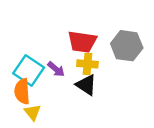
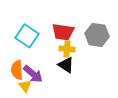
purple arrow: (56, 69) -> (33, 74), moved, size x1.5
cyan square: (29, 70) -> (27, 36), moved

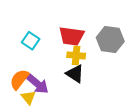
cyan square: (27, 36) -> (31, 41), size x0.7
orange semicircle: (17, 70) -> (19, 79), turned 42

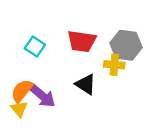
yellow cross: (76, 55) -> (114, 65), moved
yellow triangle: (28, 97) -> (19, 109), moved

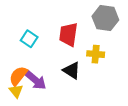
red trapezoid: (82, 41) -> (68, 34), turned 90
gray hexagon: (126, 45) -> (105, 18), moved

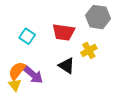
red trapezoid: (68, 34) -> (64, 32), turned -90
yellow cross: (96, 54) -> (89, 50), turned -35

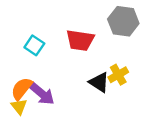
yellow cross: (89, 50) -> (118, 75), moved
black triangle: (67, 66) -> (99, 82), moved

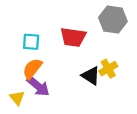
cyan square: (34, 45) -> (31, 42), turned -30
orange semicircle: (22, 89) -> (32, 69), moved

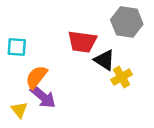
cyan square: (31, 42) -> (17, 47), moved
black triangle: (91, 76) -> (105, 60), moved

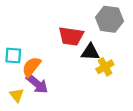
cyan square: (17, 47) -> (13, 55), moved
black triangle: (105, 60) -> (90, 52), turned -30

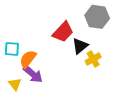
red trapezoid: (71, 36) -> (63, 32), turned -55
black triangle: (90, 52) -> (80, 46), turned -42

